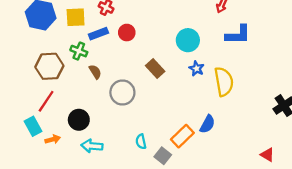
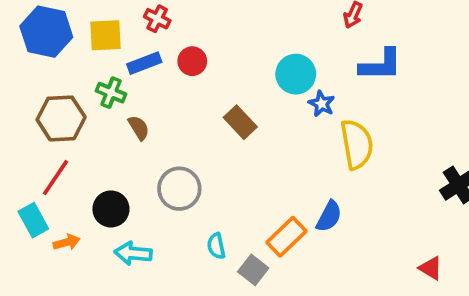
blue star: (197, 69) -> (322, 104), moved
gray circle: (122, 93) -> (179, 189), moved

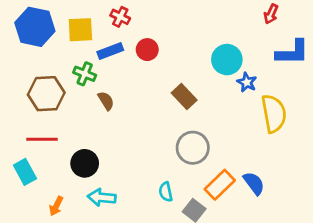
red line: (56, 178) -> (42, 139), turned 56
gray circle: (179, 189) -> (193, 148), moved
blue semicircle: (329, 216) -> (254, 183), moved, turned -65
orange arrow: (67, 242) -> (56, 206), moved, turned 132

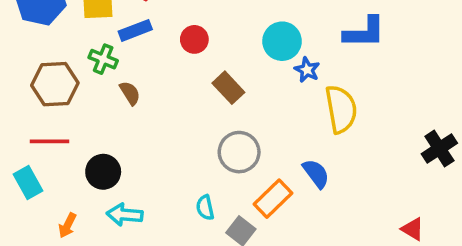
red circle: (147, 50) -> (194, 39), moved
blue semicircle: (254, 183) -> (316, 174), moved

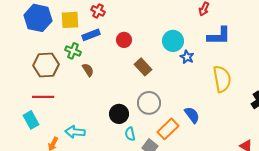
yellow semicircle: (341, 109) -> (222, 79), moved
black circle: (103, 172) -> (119, 114), moved
cyan arrow: (125, 215) -> (75, 132), moved

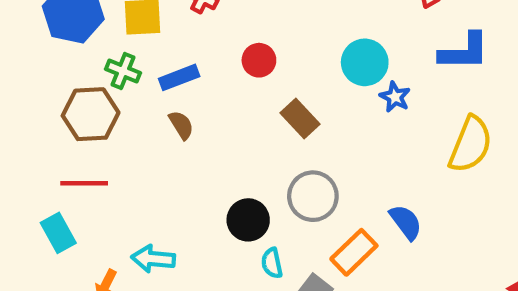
blue rectangle: (91, 35) -> (179, 77), moved
green cross: (73, 51) -> (123, 71), moved
yellow semicircle: (222, 79) -> (470, 144), turned 32

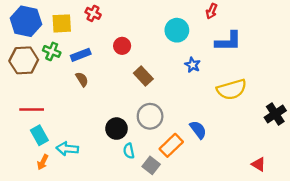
cyan circle: (365, 62) -> (177, 30), moved
brown hexagon: (91, 114) -> (24, 60), moved
yellow semicircle: (470, 144) -> (232, 89), turned 52
cyan rectangle: (58, 233) -> (39, 135), moved

